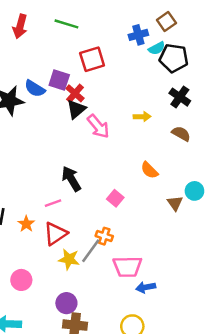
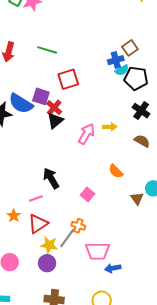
blue cross: (138, 35) -> (116, 60), moved
blue semicircle: (35, 89) -> (21, 104), size x1.4
pink arrow: (98, 126) -> (86, 134), moved, turned -110
purple circle: (66, 303) -> (47, 263), moved

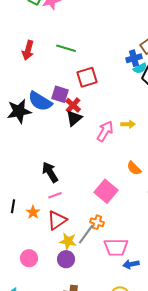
black arrow: (51, 178) -> (50, 172), moved
pink square: (87, 194) -> (106, 191), size x1.6

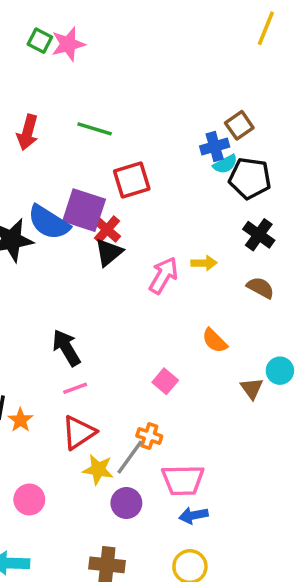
purple square: (60, 94) -> (84, 210), size x1.4
pink square: (106, 191) -> (165, 381), size x0.6
orange star: (33, 212) -> (20, 420), moved
purple circle: (66, 259) -> (126, 503), moved
blue arrow: (131, 264) -> (193, 515), moved

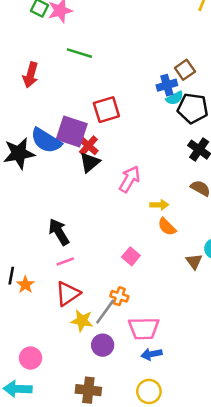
green line: (95, 129) -> (79, 53), moved
yellow arrow: (204, 263) -> (159, 205), moved
pink circle: (29, 499) -> (31, 358), moved

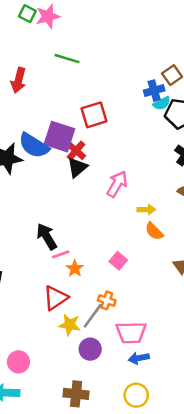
pink line: (65, 261) -> (61, 254), moved
orange star: (25, 285) -> (75, 268), moved

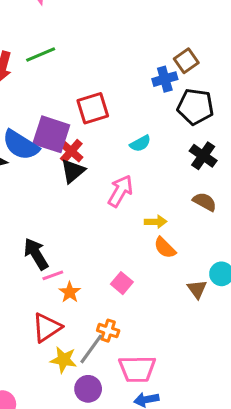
green line: (67, 59) -> (41, 55), moved, turned -40
cyan semicircle: (162, 103) -> (140, 143), moved

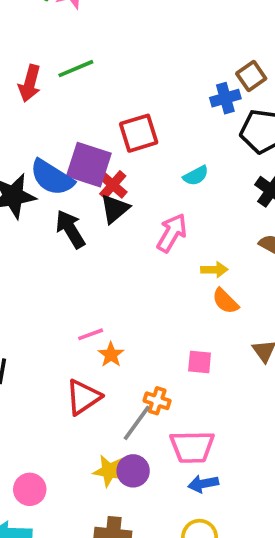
black arrow: (36, 254) -> (70, 229), moved
pink square: (122, 283) -> (200, 362), moved, turned -35
yellow star: (64, 360) -> (109, 471), moved

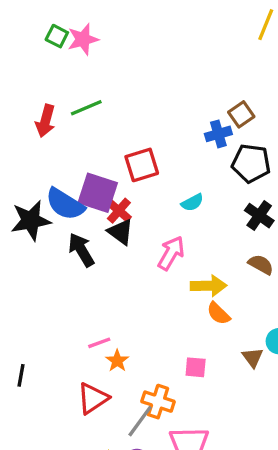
black triangle: (115, 209) -> (120, 232), turned -44
yellow arrow: (214, 270) -> (209, 286), size x1.5
orange cross: (157, 401) -> (158, 402), size x1.4

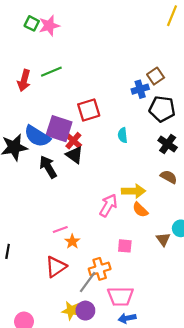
cyan semicircle: (192, 202) -> (123, 135), turned 112
pink arrow: (171, 253) -> (108, 205), moved
orange cross: (158, 402) -> (100, 269), turned -35

